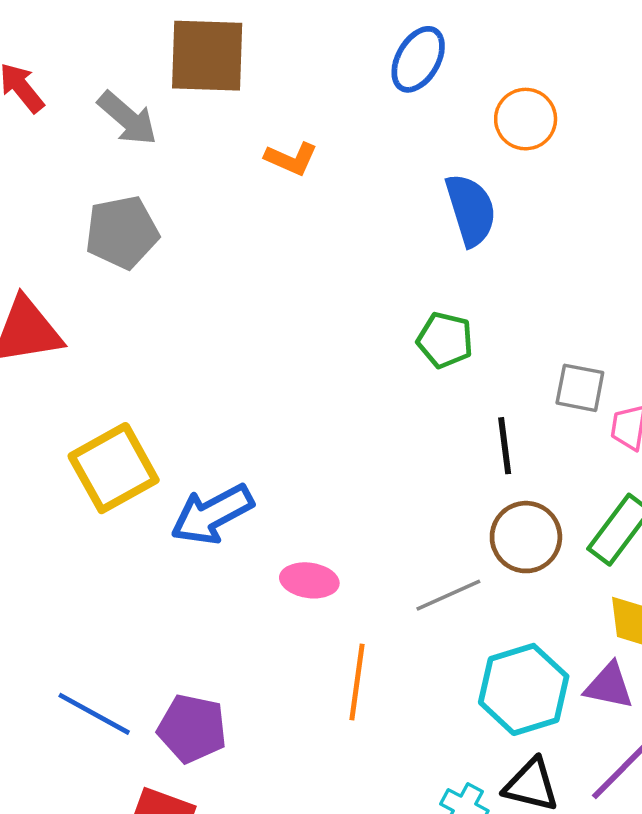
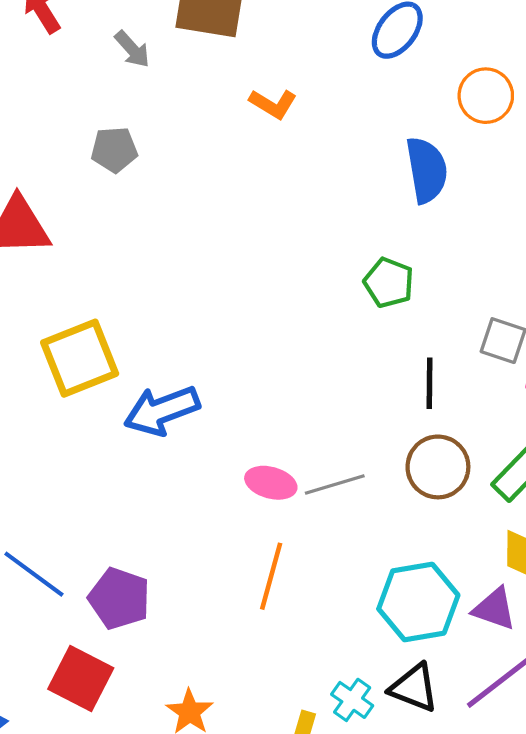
gray arrow: (127, 118) -> (132, 49), size x0.7
gray pentagon: (122, 232) -> (114, 150), size x0.7
pink ellipse: (309, 580) -> (271, 483), moved
gray line: (448, 595) -> (335, 484), moved

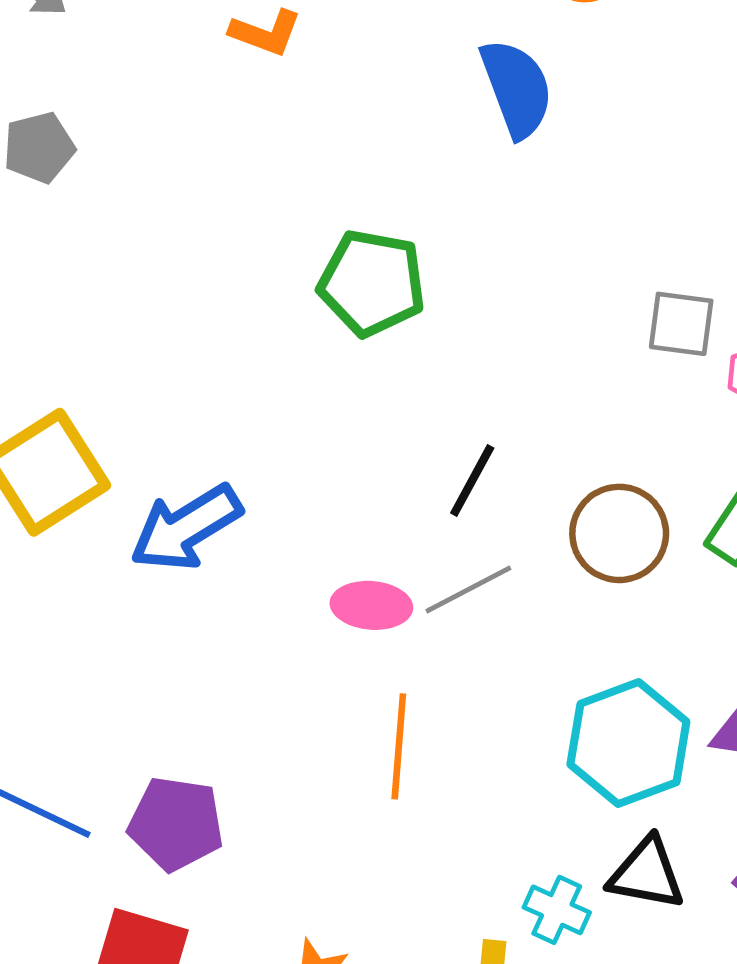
green pentagon: (389, 283) -> (372, 283), moved, size x1.4
black line: (430, 383) -> (472, 481), moved, turned 39

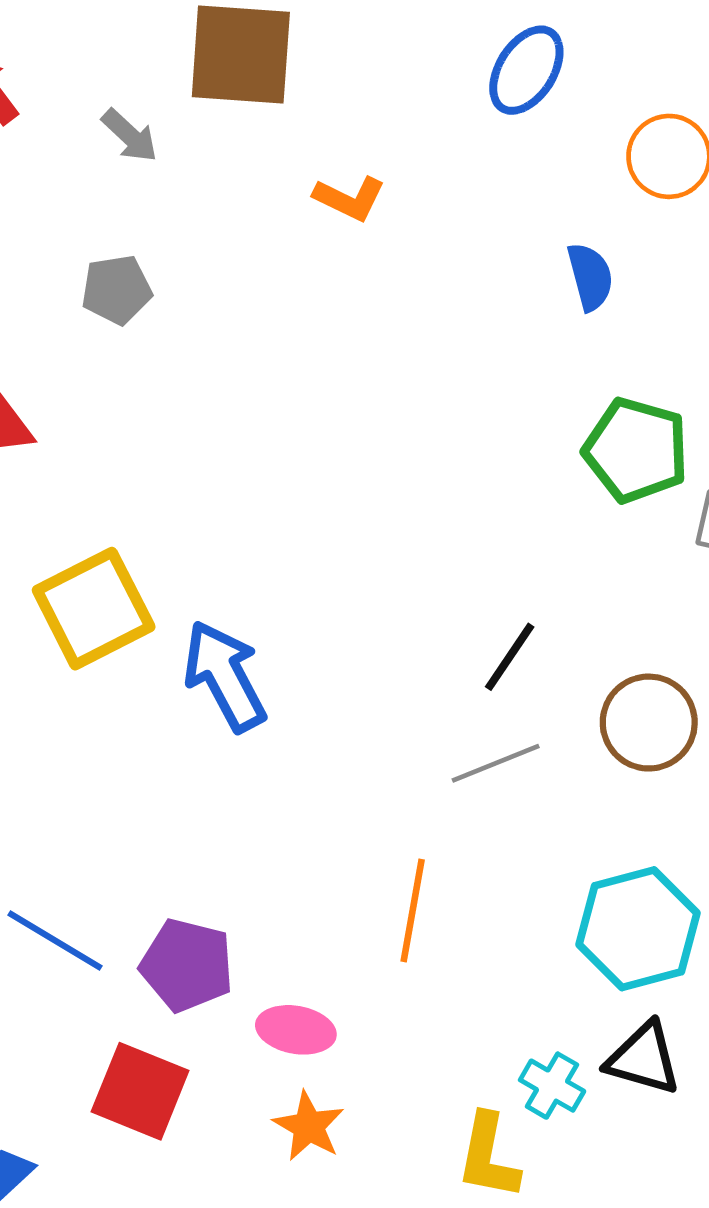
blue semicircle: (517, 88) -> (590, 277), size x0.7
green pentagon: (372, 283) -> (636, 450), moved
blue arrow: (186, 528) -> (225, 676), turned 88
pink ellipse: (371, 605) -> (296, 1030), moved

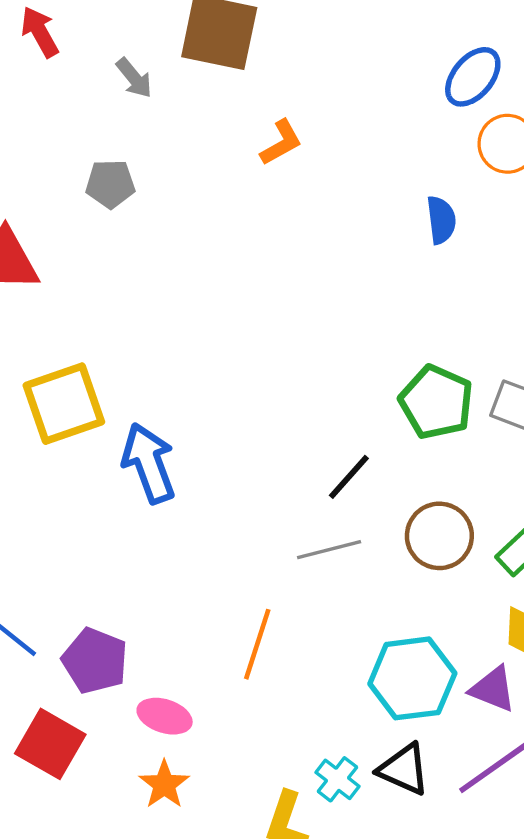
blue ellipse: (526, 70) -> (473, 77), moved
orange L-shape: (350, 198) -> (281, 143), turned -63
green pentagon: (636, 450) -> (436, 402), moved

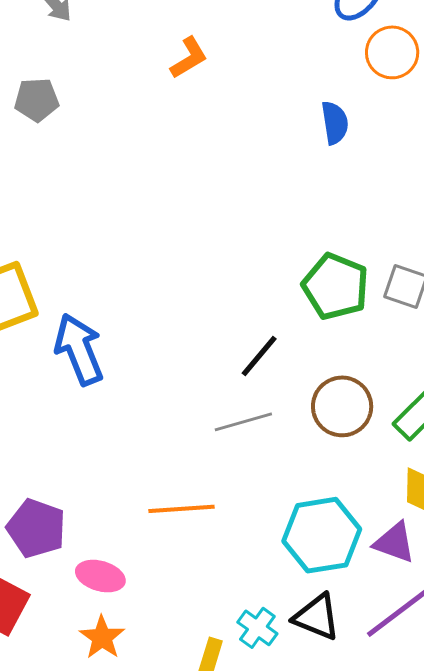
orange line: (257, 644) -> (182, 509), turned 70

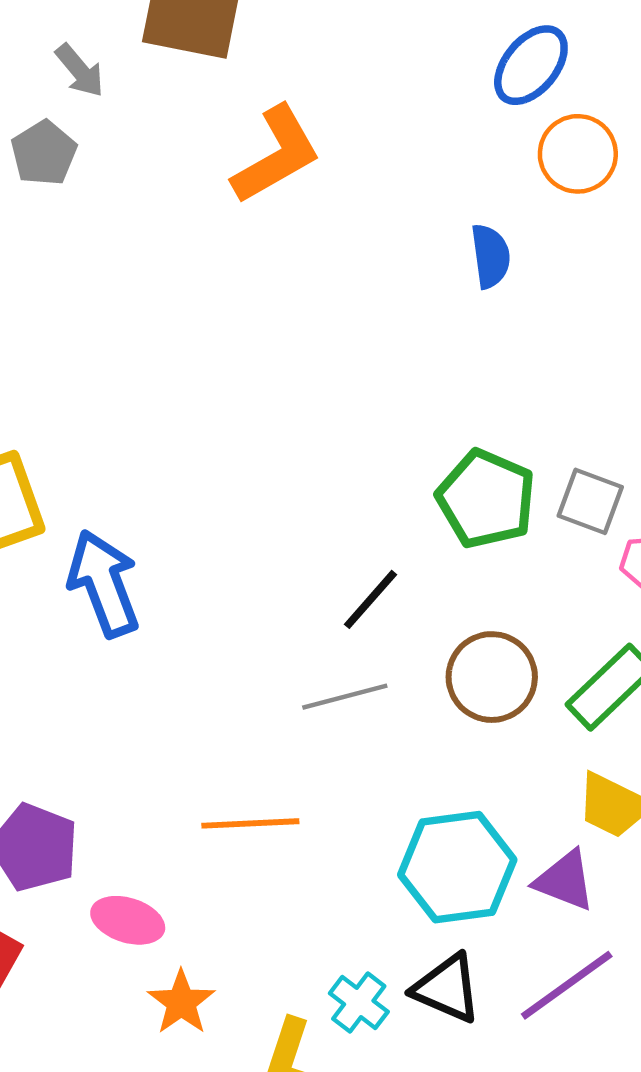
orange L-shape: (189, 58) -> (276, 155), size x1.6
gray pentagon: (37, 100) -> (44, 153), moved, turned -30
orange star: (102, 637) -> (181, 1002), moved

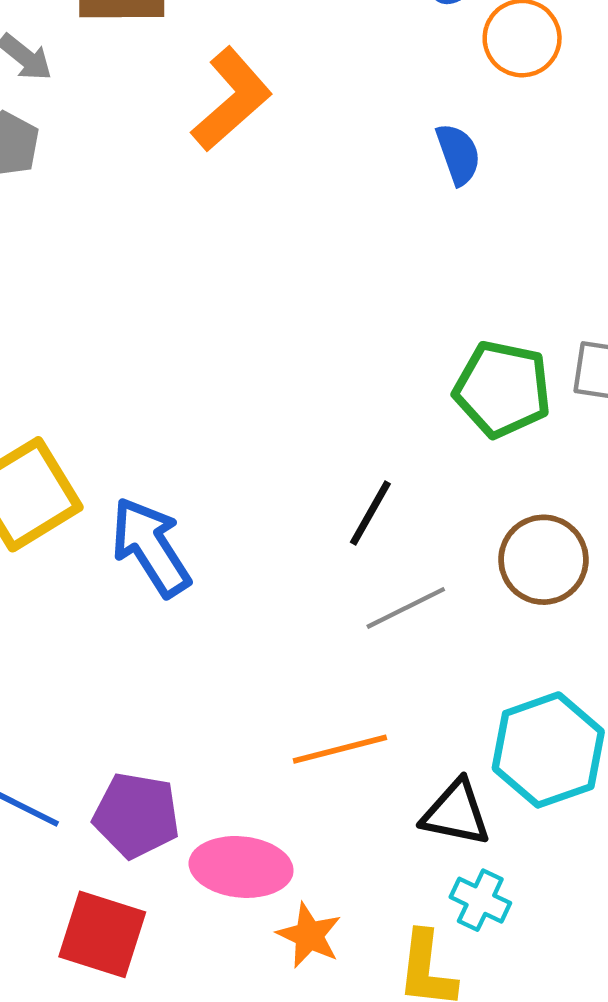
black line: (371, 599) -> (370, 513), moved
pink ellipse: (128, 920) -> (241, 867), size x1.4
black triangle: (447, 988) -> (456, 813), moved

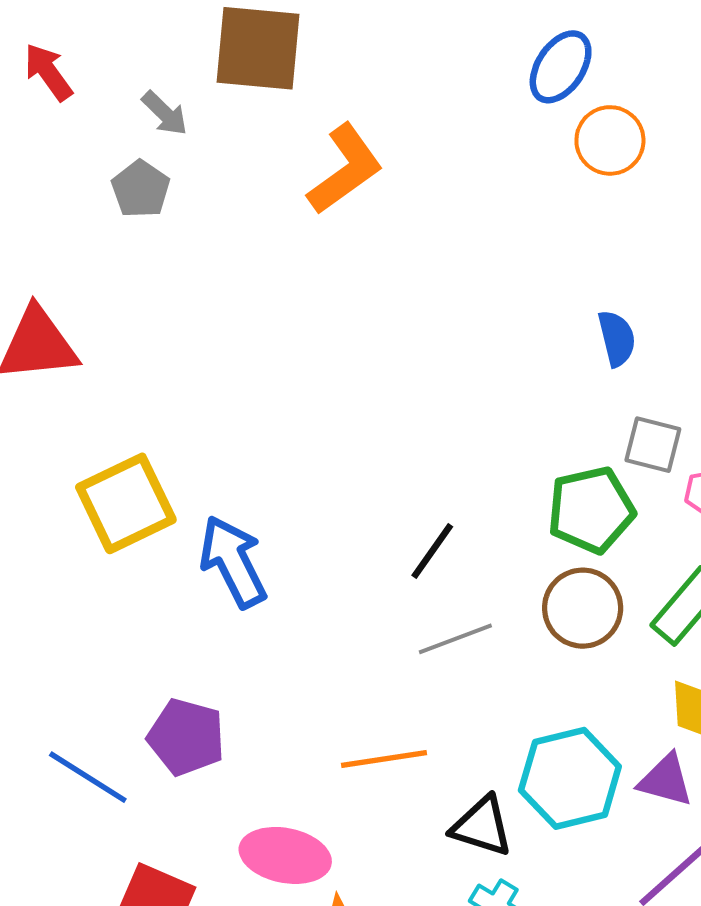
blue semicircle: (458, 154) -> (617, 338), moved
green pentagon: (502, 389) -> (591, 510), moved, turned -30
purple pentagon: (136, 815) -> (186, 737), moved

